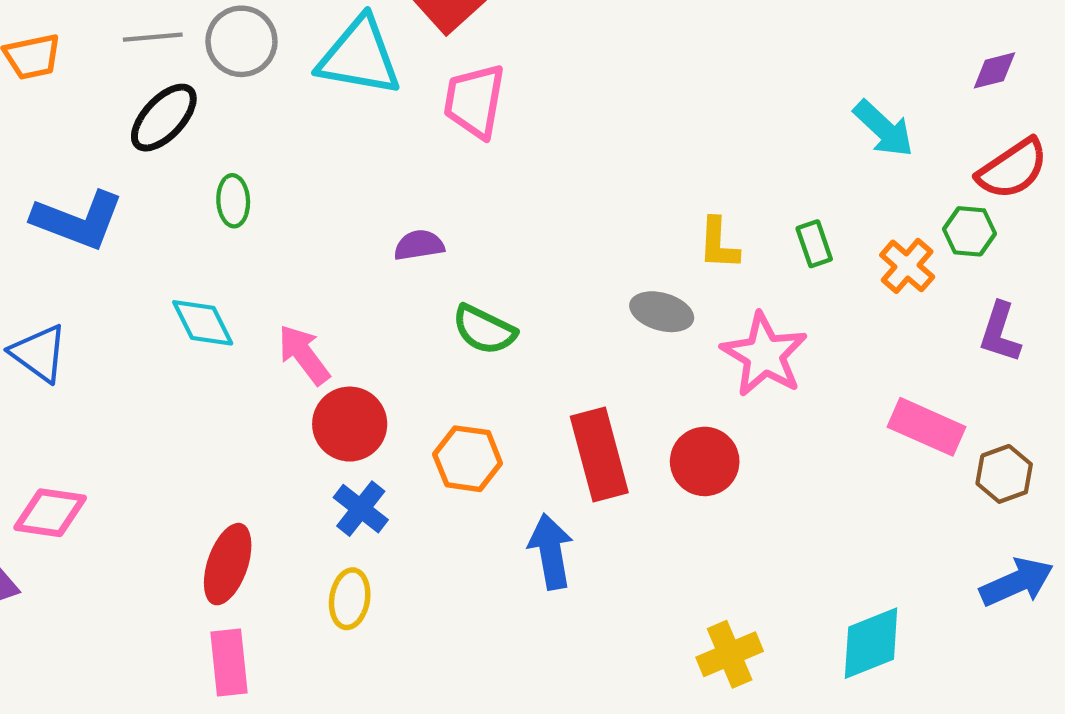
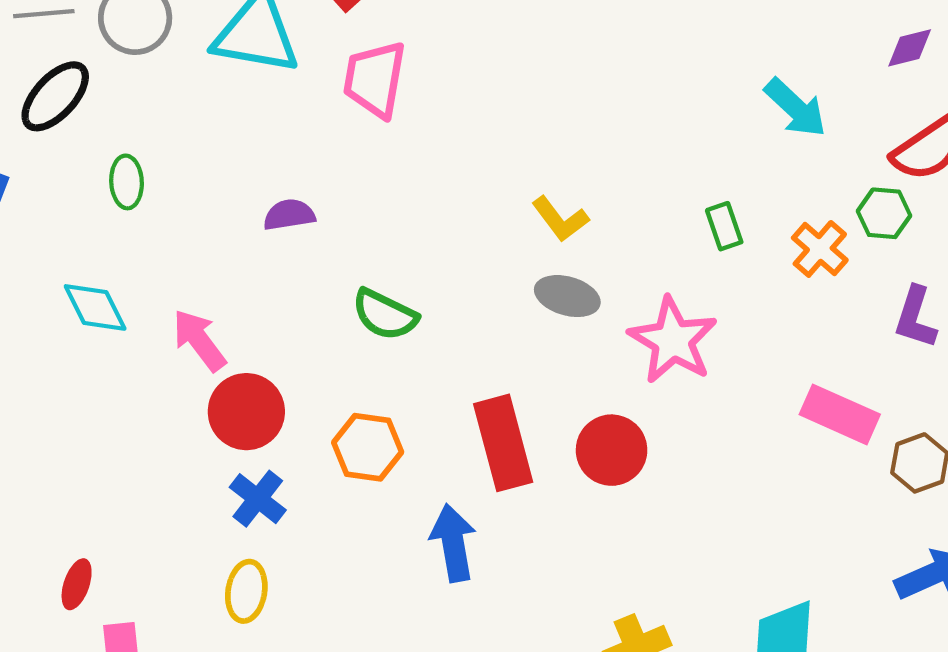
yellow L-shape: (719, 244) -> (560, 219), moved, turned -40
purple semicircle: (419, 245) -> (289, 215), moved
red ellipse: (228, 564) -> (77, 584), moved, size x0.6

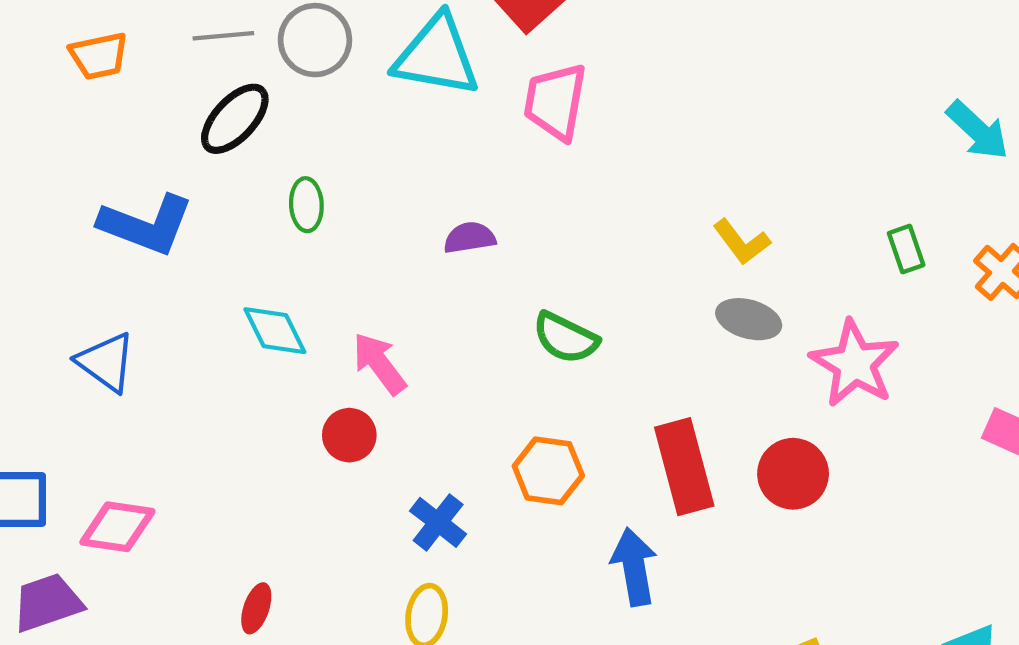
red circle: (246, 412) -> (349, 435), moved, size x0.7

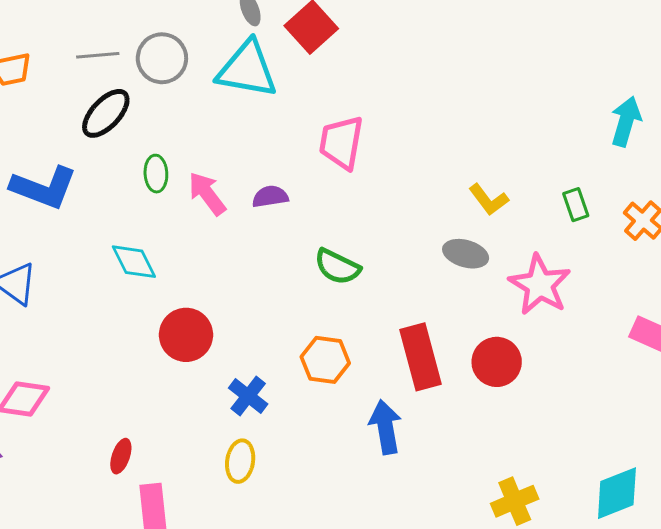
pink trapezoid: (555, 102) -> (341, 142), moved
cyan arrow: (978, 130) -> (626, 121), turned -117
yellow L-shape: (741, 242) -> (489, 200), moved
pink arrow: (379, 364) -> (207, 194), moved
red circle: (349, 435) -> (186, 335), size x1.4

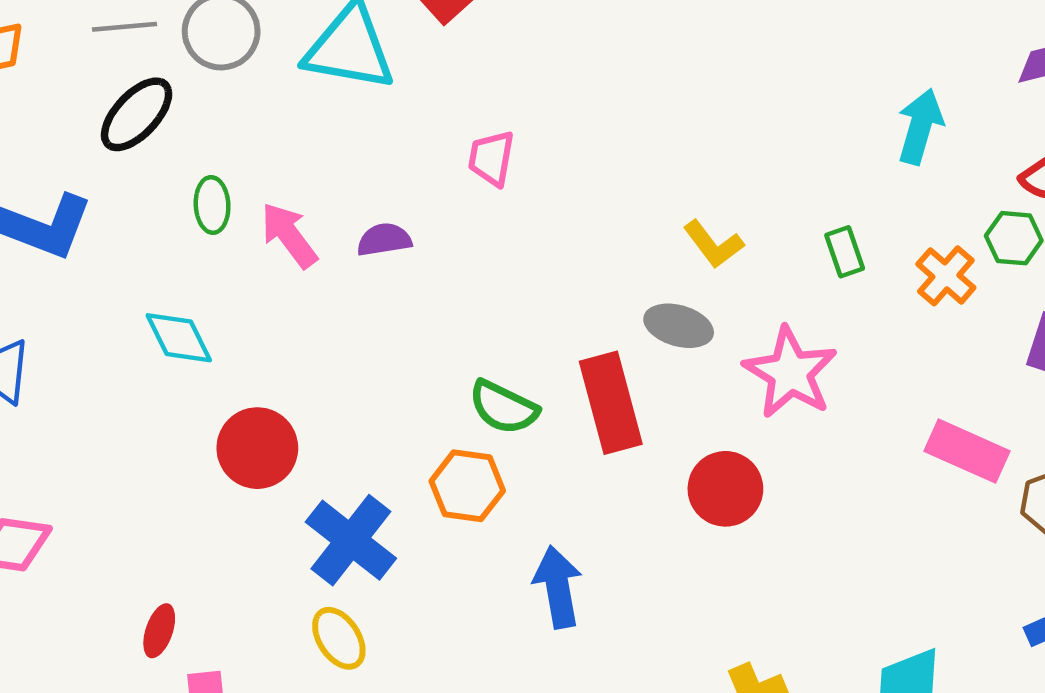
pink trapezoid: (341, 142) -> (491, 158), size x0.7
green semicircle: (337, 267) -> (503, 407), moved
red rectangle: (420, 357) -> (611, 403), moved
blue cross: (248, 396) -> (351, 540), size x1.5
yellow ellipse: (240, 461) -> (339, 638), turned -42

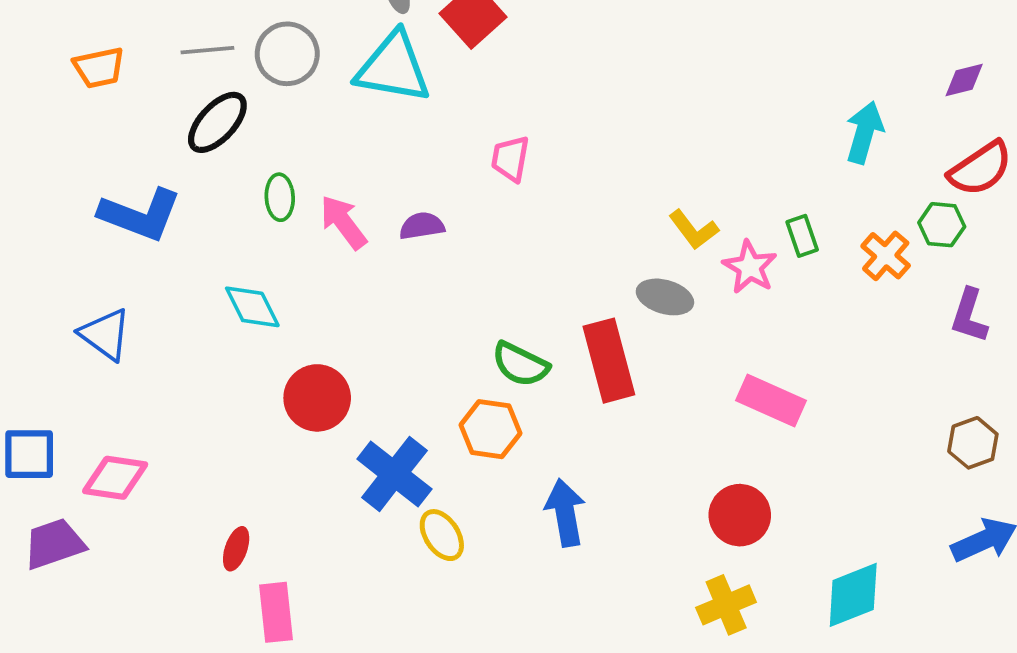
pink star: (790, 373) -> (750, 267), moved, size x0.7
pink rectangle: (967, 451) -> (771, 400), moved
red circle: (725, 489) -> (740, 515), moved
yellow ellipse: (339, 638) -> (442, 535), moved

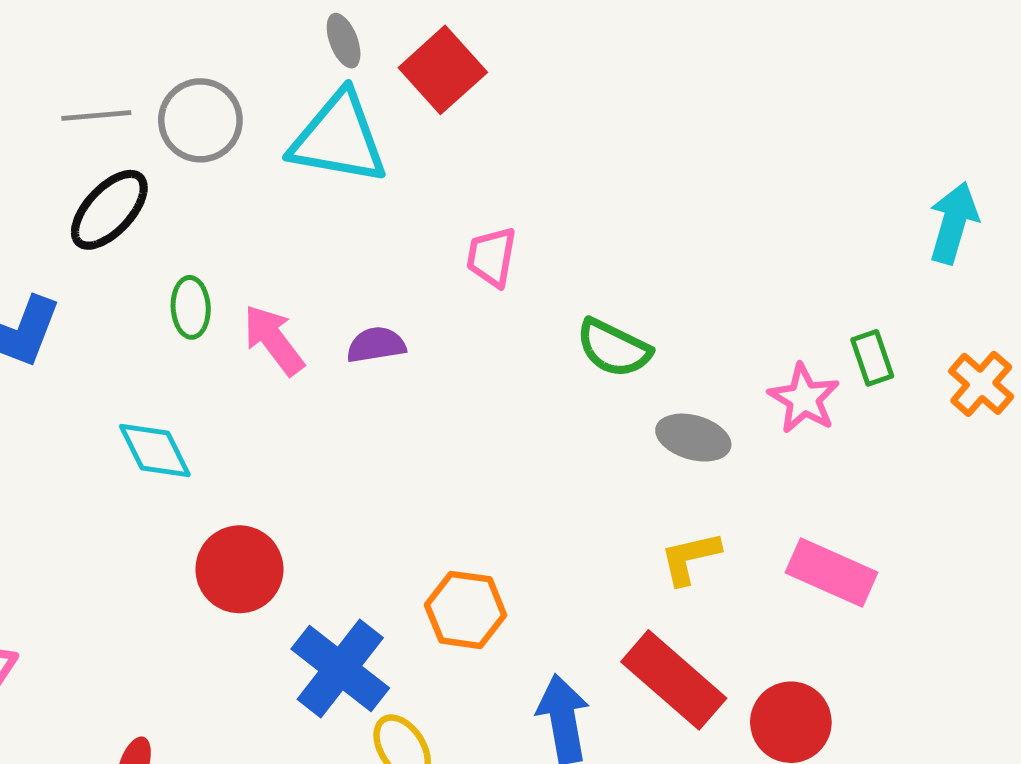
yellow L-shape: (694, 230) -> (690, 558), moved, turned 114
red rectangle: (609, 361) -> (674, 680), moved, turned -34
green semicircle: (520, 364) -> (614, 348), moved

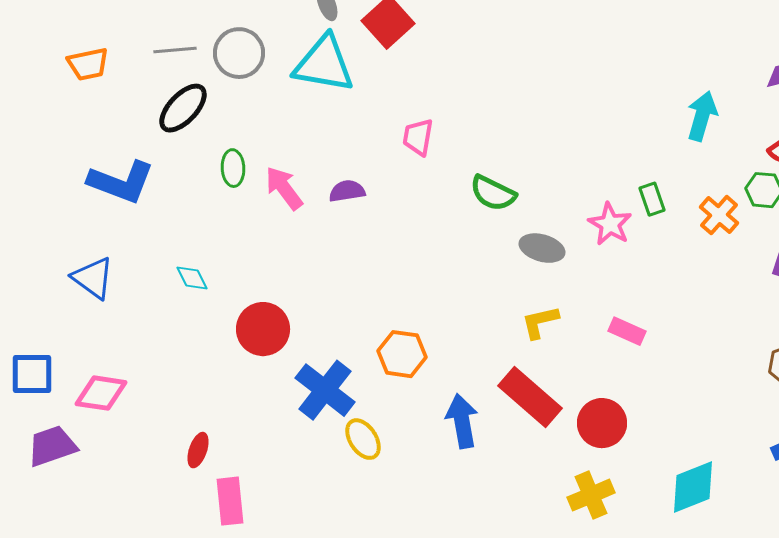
cyan diamond: (155, 451) -> (192, 278), moved, size x0.7
pink rectangle: (832, 573) -> (627, 331), size x0.7

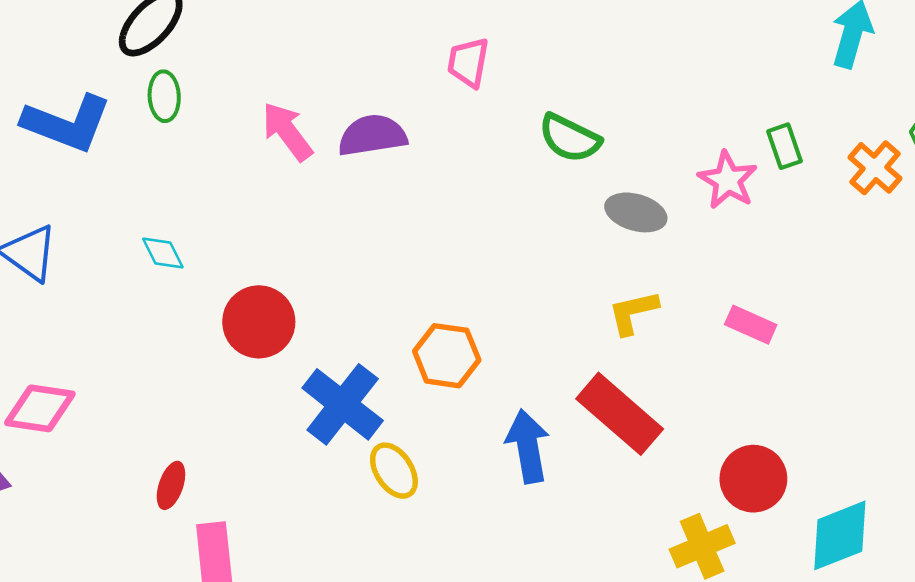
green ellipse: (233, 168) -> (164, 96), moved
purple semicircle: (347, 191) -> (372, 135), size x1.4
red circle: (602, 423) -> (753, 479), moved

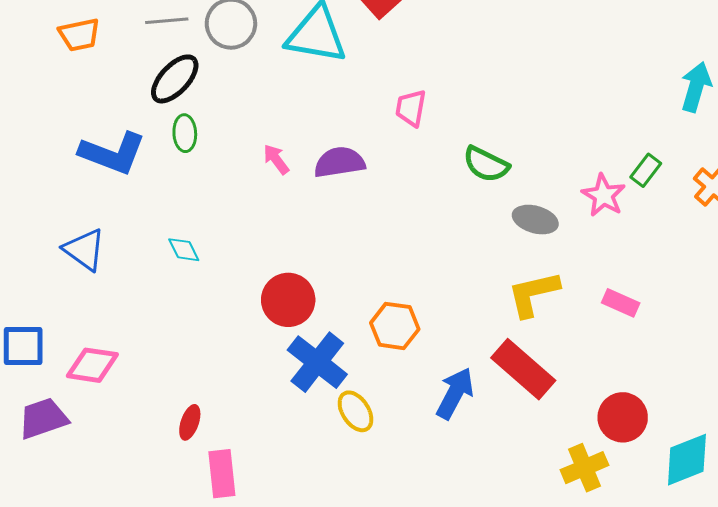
pink arrow: (287, 131) -> (276, 159), size x0.7
green rectangle: (784, 146) -> (646, 170), turned 56
yellow L-shape: (633, 312) -> (533, 294), size x1.4
red circle: (259, 322) -> (288, 300), moved
blue arrow: (528, 446) -> (455, 393), turned 38

